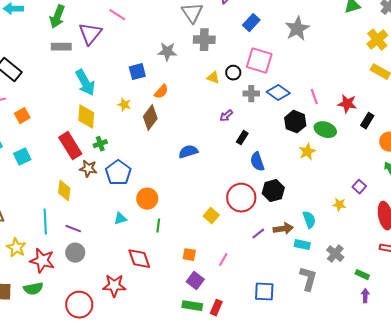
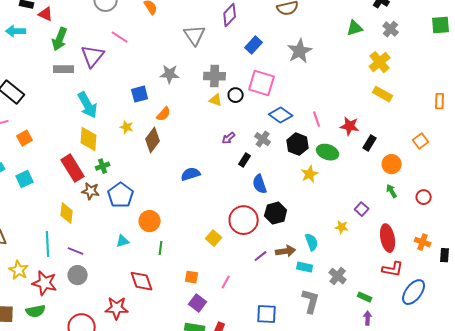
gray cross: (204, 40) -> (215, 76), moved
gray cross: (251, 94) -> (263, 139), moved, turned 35

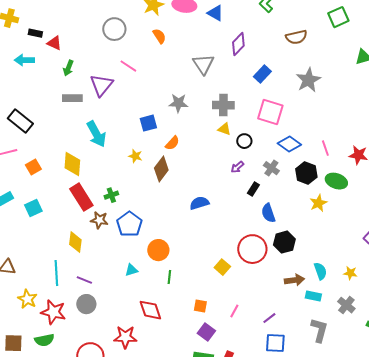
green arrow: (60, 39) -> (68, 68), size x0.7
black circle: (236, 95) -> (244, 141), moved
yellow diamond: (89, 139) -> (72, 164), moved
yellow star: (342, 227) -> (350, 273), moved
purple line: (261, 256) -> (269, 318), moved

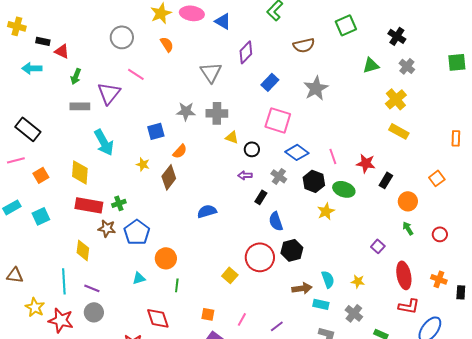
gray cross: (223, 105) -> (217, 113), moved
purple arrow: (237, 167) -> (245, 175), turned 40
red rectangle: (81, 197) -> (89, 205), turned -48

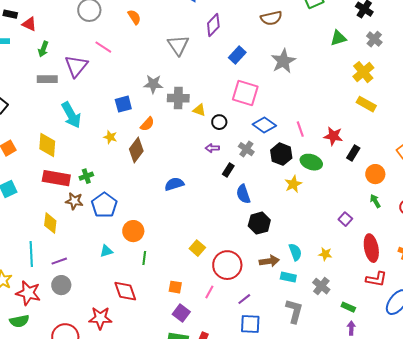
gray cross: (217, 113) -> (178, 98), moved
red circle: (260, 257) -> (227, 265), moved
purple line: (92, 288) -> (59, 261), turned -42

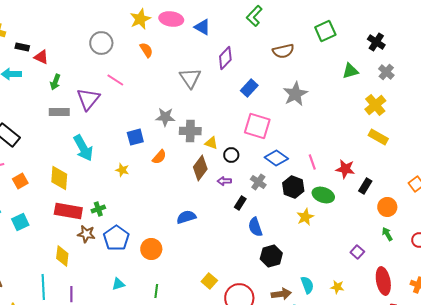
brown diamond: (136, 150) -> (200, 168), moved
orange circle: (133, 231) -> (151, 249), moved
purple line: (59, 261) -> (71, 294), turned -70

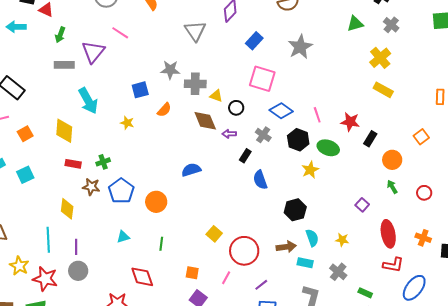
brown diamond: (200, 168) -> (205, 121), turned -60
red rectangle: (68, 211) -> (73, 164), size x0.6
black hexagon: (271, 256) -> (295, 210), moved

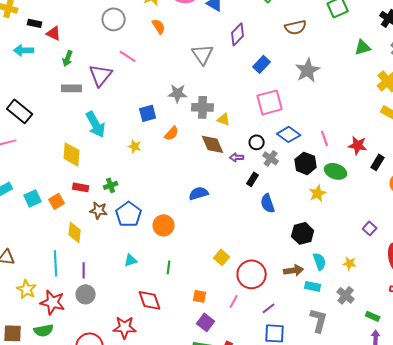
pink square: (262, 79) -> (270, 102), turned -32
black circle: (236, 108) -> (257, 142), moved
orange square: (25, 134) -> (57, 201), moved

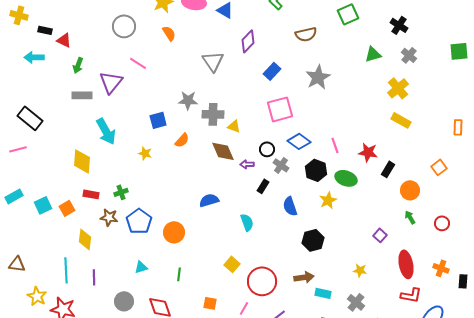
blue semicircle: (268, 203) -> (290, 206), moved
cyan semicircle: (320, 261) -> (247, 222), moved
gray circle: (86, 294) -> (124, 301), moved

